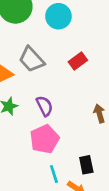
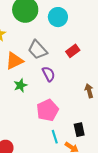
purple semicircle: (45, 106) -> (49, 74), moved

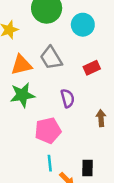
purple semicircle: (49, 74) -> (68, 98), moved
green star: (20, 85) -> (22, 95), size x1.5
black rectangle: (79, 130) -> (88, 168), moved

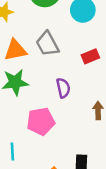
cyan line: (50, 163) -> (12, 152), moved

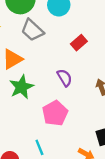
gray trapezoid: (47, 44) -> (32, 30), moved

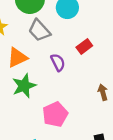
purple semicircle: (65, 78) -> (58, 62), moved

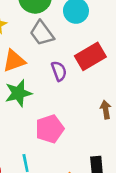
red rectangle: (84, 46) -> (90, 56), size x1.6

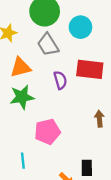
red rectangle: (90, 56) -> (90, 69), turned 32

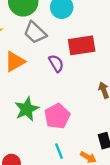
green star: (22, 97) -> (27, 109), moved
cyan line: (23, 161) -> (59, 151), moved

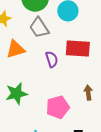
pink pentagon: (57, 116) -> (58, 107), moved

